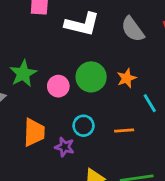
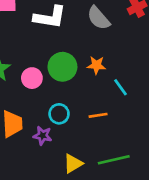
orange star: (127, 78) -> (96, 65), turned 30

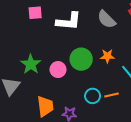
cyan circle: (59, 114) -> (93, 96), moved

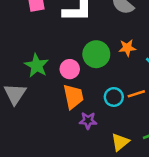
orange trapezoid: (45, 106) -> (73, 97), moved

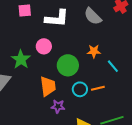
green circle: (96, 54) -> (68, 65), moved
pink circle: (70, 69) -> (44, 46), moved

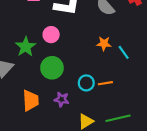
green circle: (68, 65) -> (52, 68), moved
cyan line: (113, 66) -> (124, 52), moved
orange trapezoid: (48, 86) -> (31, 101), moved

